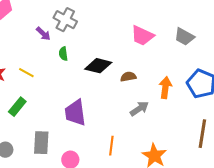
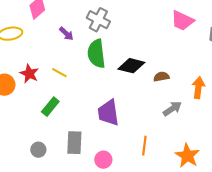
purple arrow: (43, 34) -> (66, 34), moved
pink trapezoid: (142, 36) -> (182, 21), moved
green semicircle: (63, 54) -> (96, 54), size x2.0

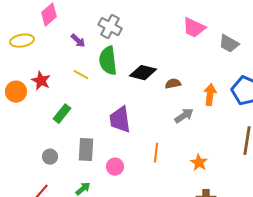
yellow line: (59, 73) -> (81, 75), moved
orange star: (187, 156) -> (199, 163), size x0.7

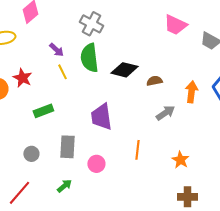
purple arrow: (78, 41) -> (56, 50), moved
yellow line: (81, 75) -> (62, 72), turned 35
green rectangle: (62, 114) -> (43, 111), turned 30

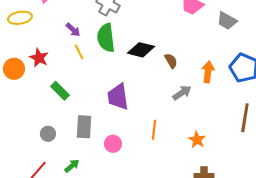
brown semicircle: (154, 81) -> (171, 61), turned 70
green rectangle: (43, 111) -> (60, 91), turned 66
green arrow: (64, 186) -> (72, 166), moved

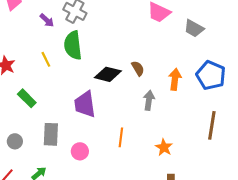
purple arrow: (73, 30) -> (47, 20), moved
black diamond: (141, 50) -> (108, 74), moved
gray arrow: (182, 93) -> (149, 100), turned -48

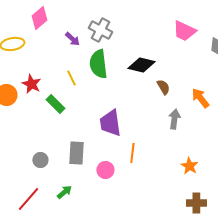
black diamond: (108, 74) -> (141, 65), moved
orange arrow: (175, 79) -> (200, 98), turned -45
green rectangle: (27, 98) -> (55, 104), moved
orange line: (121, 137) -> (132, 153), moved

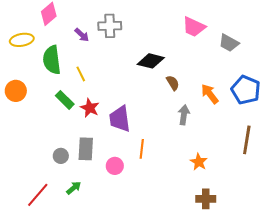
gray cross: (100, 30) -> (110, 26), turned -30
green semicircle: (98, 64) -> (52, 60), moved
red star: (31, 84) -> (90, 108), moved
gray circle: (40, 160) -> (61, 156), moved

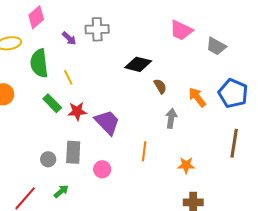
red star: (90, 108) -> (77, 111), turned -30
purple trapezoid: (120, 119) -> (107, 122), turned 144
orange line: (142, 149) -> (144, 151), moved
orange star: (199, 162) -> (186, 165), turned -30

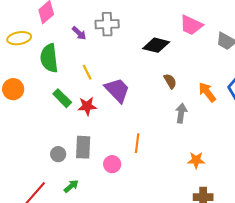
black diamond: (138, 64) -> (156, 45), moved
yellow line: (68, 77) -> (87, 72), moved
purple trapezoid: (107, 122) -> (117, 90), moved
orange line: (144, 151) -> (137, 143), moved

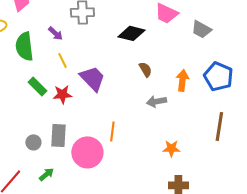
purple arrow: (79, 33) -> (55, 33), moved
orange arrow: (207, 92) -> (182, 80), turned 45
gray arrow: (181, 113) -> (156, 101), turned -108
pink circle: (112, 164) -> (87, 152), size x1.8

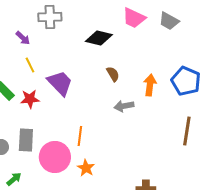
gray trapezoid: (201, 29) -> (169, 21), moved
orange star: (171, 148) -> (86, 168), moved, turned 30

